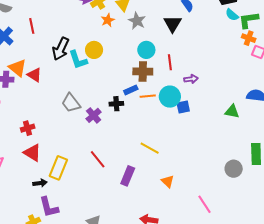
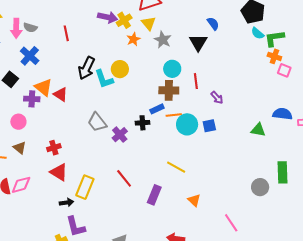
red line: (32, 26) -> (66, 33), moved
purple arrow: (191, 79) -> (217, 98), turned 56
cyan circle: (170, 97) -> (187, 124), moved

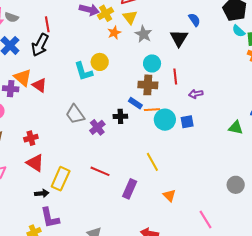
black arrow: (87, 68) -> (40, 45), moved
purple arrow: (217, 98) -> (196, 94), turned 120
blue rectangle: (157, 109) -> (135, 103), turned 56
yellow line: (176, 167) -> (152, 162), turned 30
red line: (124, 178) -> (100, 171), turned -30

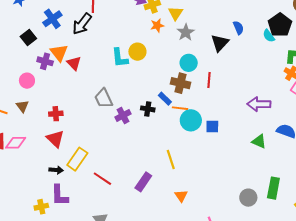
cyan semicircle: (239, 31) -> (269, 36), moved
purple arrow: (196, 94) -> (259, 104), moved, size x1.6
red line: (100, 171) -> (102, 179), moved

